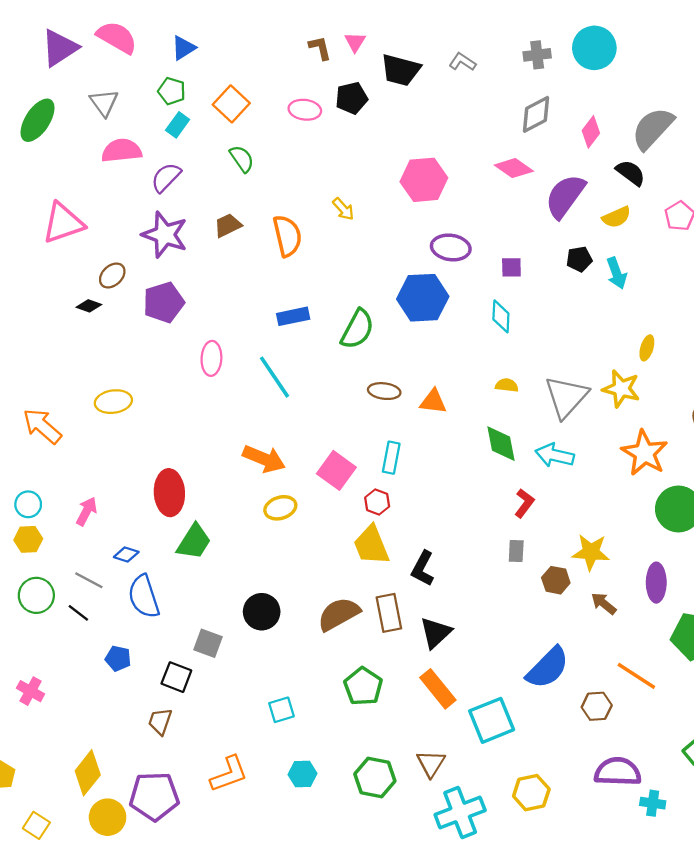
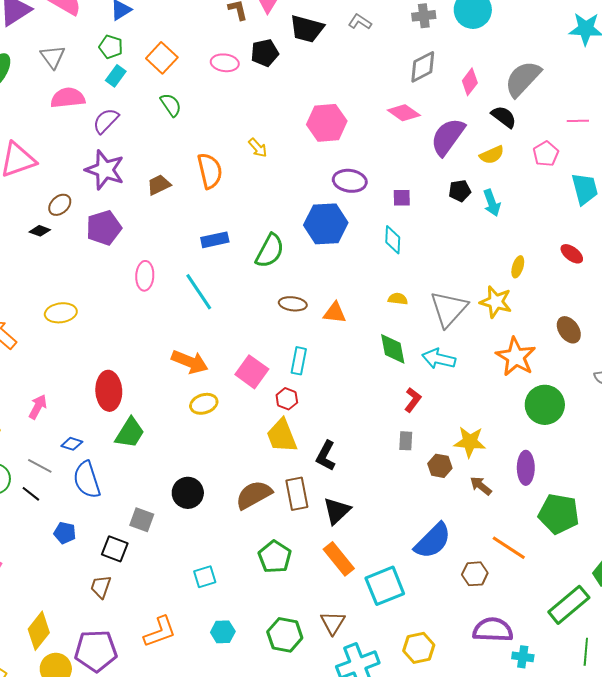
brown trapezoid: (228, 225) -> (159, 185), moved

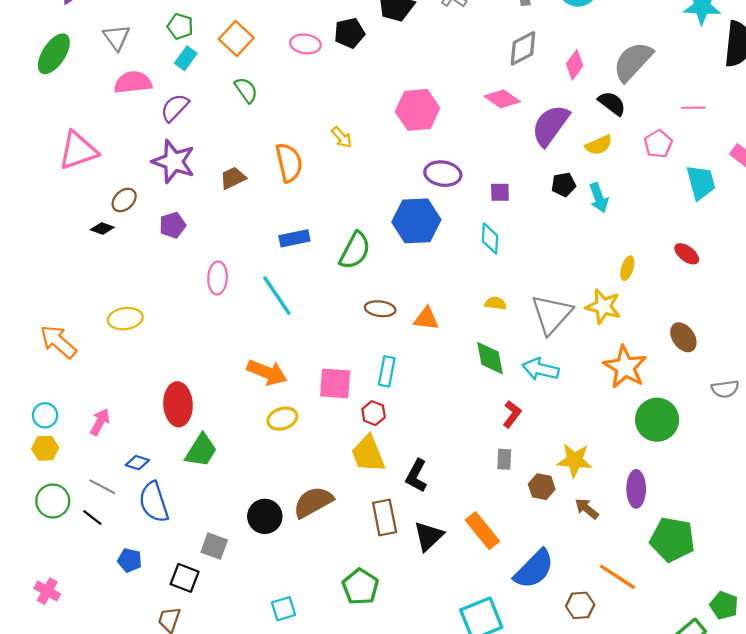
purple pentagon: (104, 228) -> (172, 225), size x0.7
pink square: (252, 372) -> (335, 383), turned -32
brown semicircle: (254, 495) -> (313, 502), moved
orange rectangle: (339, 559) -> (482, 531), moved

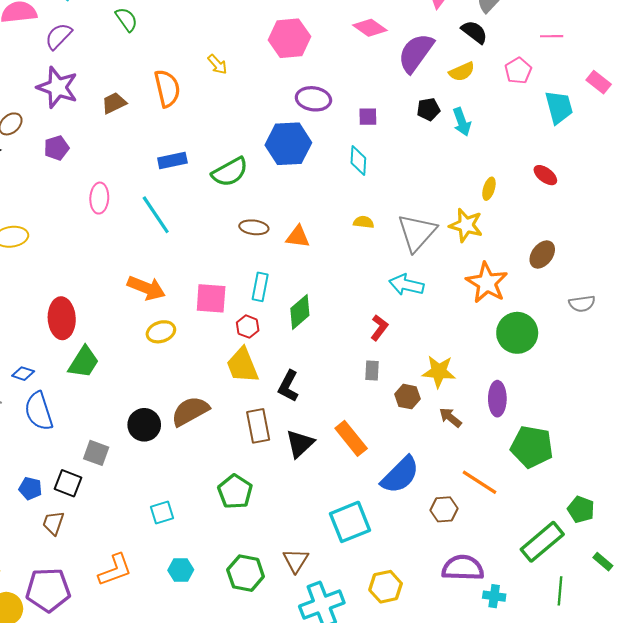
green semicircle: (355, 250) -> (230, 172), turned 33
brown ellipse: (683, 337) -> (542, 255), turned 72
green diamond: (490, 358) -> (300, 312), moved, turned 60
blue pentagon: (130, 560) -> (30, 489), moved

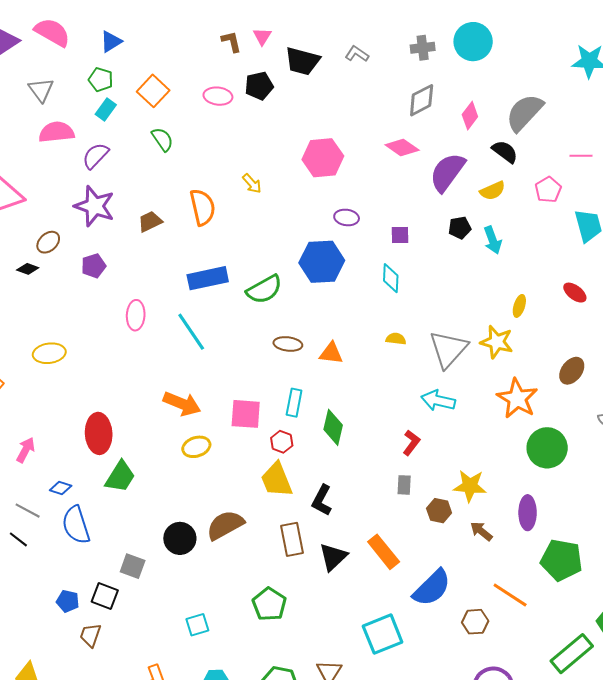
purple ellipse: (313, 99) -> (347, 217), size x0.7
blue rectangle: (172, 160) -> (208, 278), size x1.4
green diamond: (300, 312) -> (333, 427), turned -36

